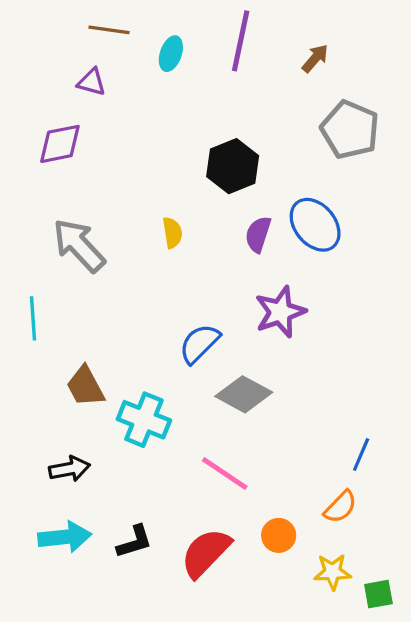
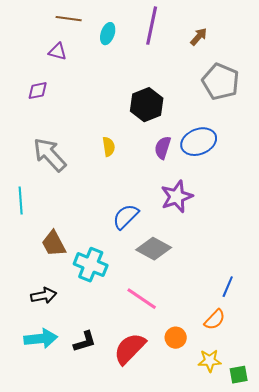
purple diamond: (60, 144) -> (38, 91), size x0.7
blue ellipse: (315, 225) -> (199, 142), turned -72

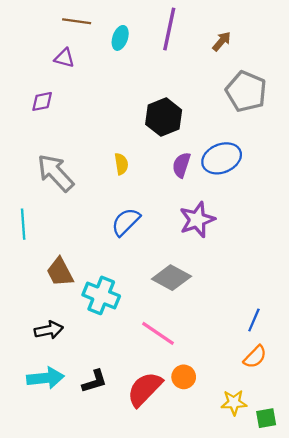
blue semicircle: (126, 217) -> (126, 222), moved
orange semicircle: (215, 320) -> (255, 357), moved
orange circle: (176, 338) -> (184, 377), moved

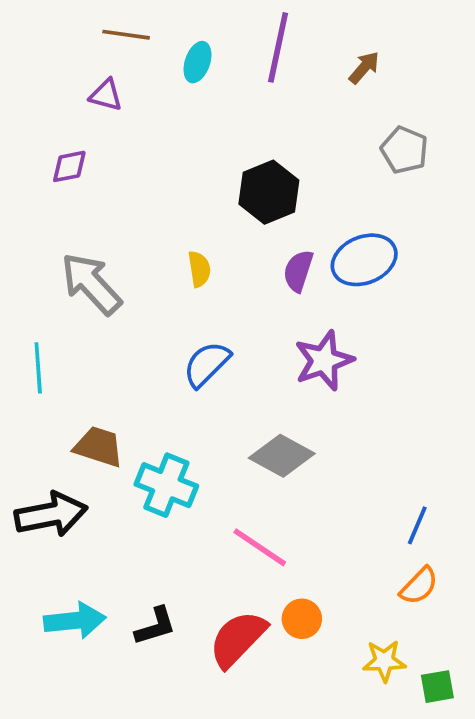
gray pentagon: (246, 91) -> (404, 150), size x0.7
brown trapezoid: (60, 272) -> (99, 447), turned 136
black arrow: (49, 330) -> (51, 514), moved, size x1.5

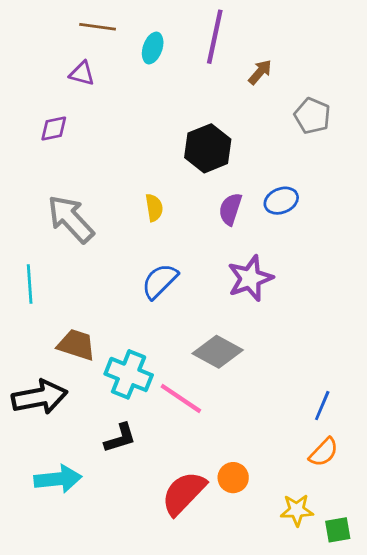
brown arrow: (364, 68) -> (260, 72), moved
blue ellipse: (364, 260) -> (281, 201), size x0.7
pink line: (260, 547) -> (181, 398), moved
black L-shape: (155, 626) -> (120, 438), moved

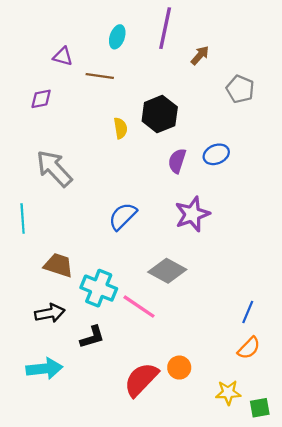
brown line: (98, 27) -> (100, 76), moved
yellow semicircle: (154, 208) -> (120, 128), moved
black arrow: (40, 397) -> (50, 313), moved, size x0.7

